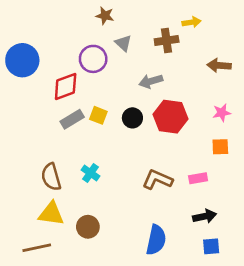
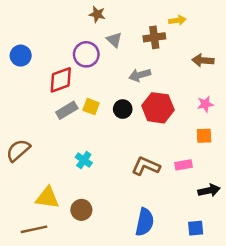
blue circle: (22, 60) -> (21, 56), size x0.7
brown semicircle: (51, 177) -> (18, 150), moved, turned 65
black arrow: (205, 216) -> (209, 190), moved

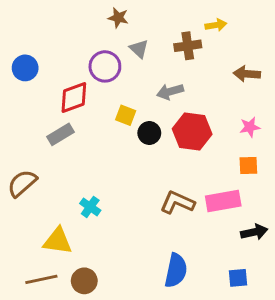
yellow square: (91, 107) -> (126, 115), moved
gray rectangle: (67, 110) -> (61, 134), moved
cyan cross: (84, 160) -> (90, 207), moved
pink rectangle: (183, 165) -> (223, 201), size x1.6
brown circle: (81, 210) -> (84, 281), moved

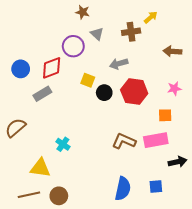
yellow arrow: (216, 25) -> (151, 17), turned -32
blue circle: (25, 68) -> (21, 69), moved
orange square: (248, 166) -> (165, 115), moved
blue square: (238, 278) -> (156, 187), moved

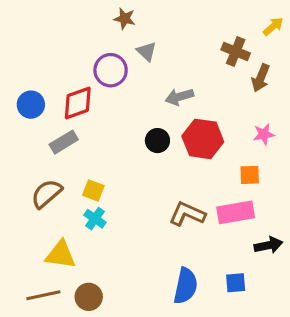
yellow arrow: (151, 17) -> (273, 26), moved
brown cross: (131, 32) -> (236, 51), moved, turned 30
brown arrow: (172, 51) -> (261, 78), turned -72
yellow square: (88, 80) -> (93, 191), moved
brown semicircle: (15, 128) -> (46, 194), moved

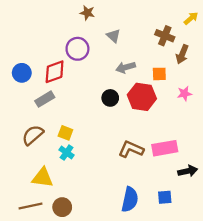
gray triangle: (147, 51) -> (113, 36), moved
orange square: (250, 175) -> (159, 74), moved

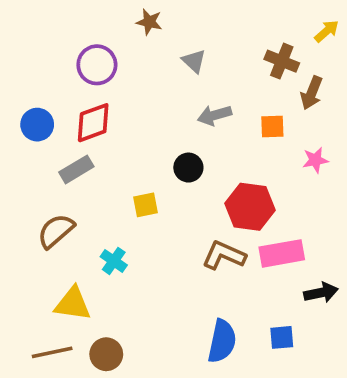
purple circle: (77, 49) -> (97, 65), moved
red hexagon: (142, 97) -> (250, 207), moved
yellow square: (65, 133) -> (145, 205), moved, turned -32

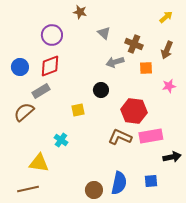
yellow arrow: (327, 31) -> (166, 17), moved
brown cross: (282, 61) -> (134, 44), moved
brown semicircle: (56, 231) -> (24, 112), moved
brown circle: (106, 354) -> (94, 190), moved

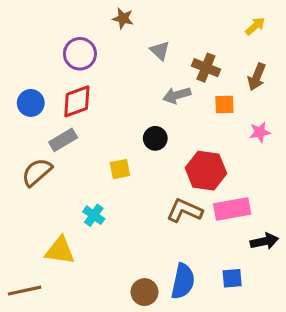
brown line: (28, 189) -> (25, 291), moved

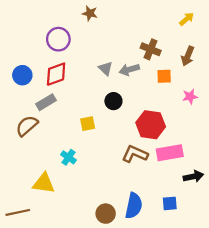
gray triangle: (160, 51) -> (106, 68), moved

